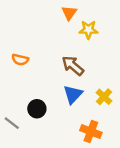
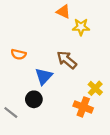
orange triangle: (69, 13) -> (63, 12), turned -40
blue triangle: (73, 94) -> (44, 76), moved
orange cross: (91, 132) -> (83, 107), moved

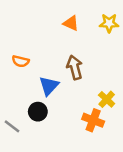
orange triangle: (63, 12) -> (71, 23), moved
yellow star: (81, 27) -> (109, 23), moved
brown arrow: (67, 60) -> (75, 67), turned 35

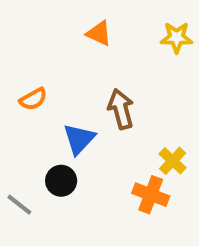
orange triangle: (71, 23) -> (99, 33), moved
orange semicircle: (21, 61) -> (33, 99), turned -42

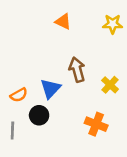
orange semicircle: (33, 99) -> (19, 95), moved
yellow cross: (173, 161) -> (110, 85), moved
gray line: (19, 205) -> (12, 130), turned 54

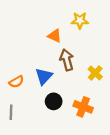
orange triangle: (63, 21) -> (55, 36), moved
yellow star: (113, 24) -> (80, 20), moved
black circle: (39, 115) -> (54, 101), moved

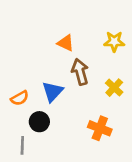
yellow star: (80, 20) -> (114, 42), moved
black circle: (54, 101) -> (39, 122), moved
gray line: (11, 112) -> (22, 145), moved

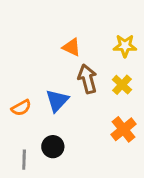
yellow cross: (114, 88) -> (122, 85), moved
black circle: (39, 122) -> (53, 147), moved
orange cross: (100, 128) -> (123, 129), moved, turned 30

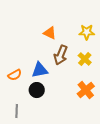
brown arrow: (87, 79) -> (61, 55), turned -144
blue triangle: (57, 101) -> (40, 70), turned 36
black circle: (53, 147) -> (37, 90), moved

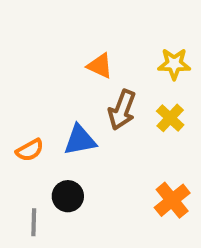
black circle: (37, 90) -> (68, 196), moved
orange cross: (86, 90) -> (172, 200), moved

